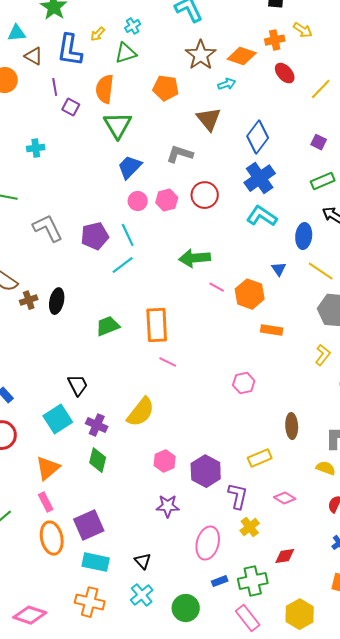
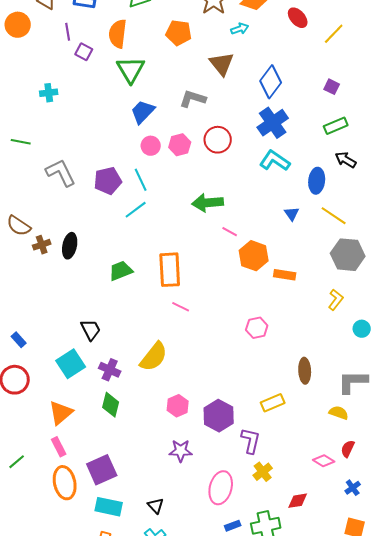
orange hexagon: (250, 294) -> (254, 256), moved
pink diamond: (285, 498) -> (324, 461), moved

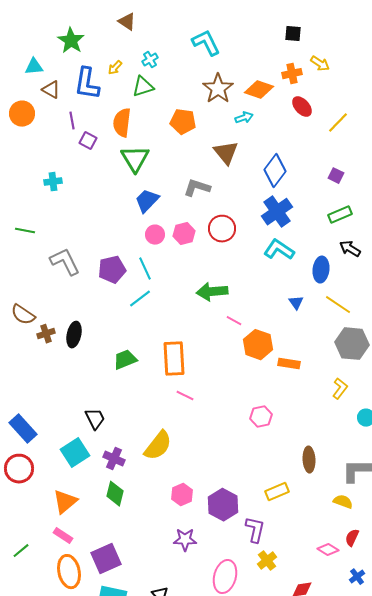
blue rectangle: (19, 340) -> (23, 429), size x1.8
pink rectangle: (59, 447) -> (63, 536), turned -30

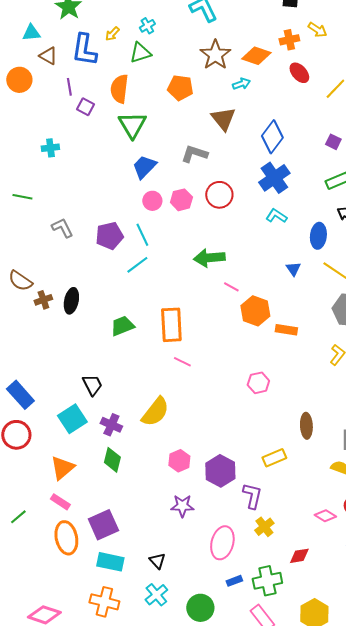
cyan L-shape: (279, 250) -> (276, 216), size x0.7
gray L-shape: (65, 262) -> (62, 228), size x0.7

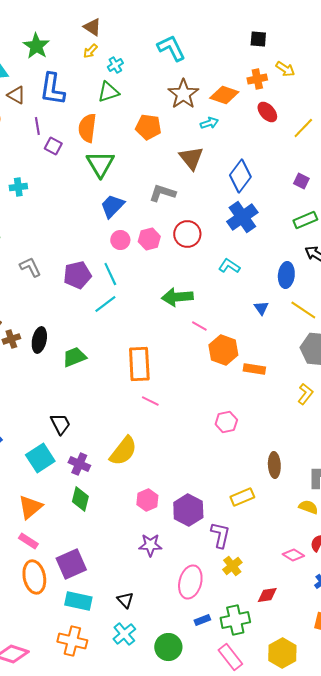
yellow arrow: (112, 34) -> (90, 51), moved
cyan L-shape: (276, 216) -> (229, 266), moved
green trapezoid: (122, 326) -> (74, 357), moved

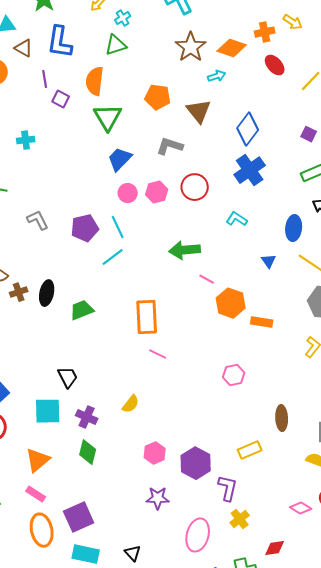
orange pentagon: (148, 127) -> (158, 97), moved
yellow semicircle: (123, 451) -> (131, 404), size x0.6
cyan square: (40, 458) -> (48, 411), turned 32

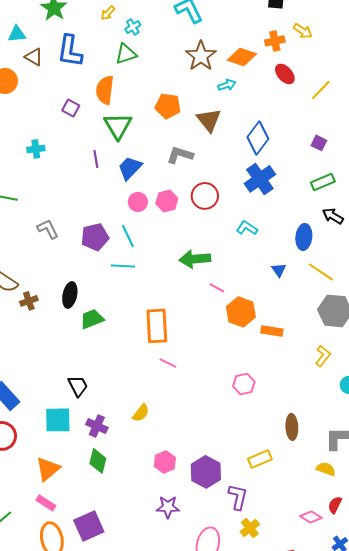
purple line: (45, 79) -> (96, 159), moved
cyan line: (113, 257) -> (123, 266), turned 40
black ellipse: (47, 293) -> (70, 295), moved

